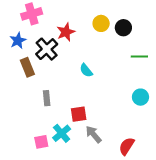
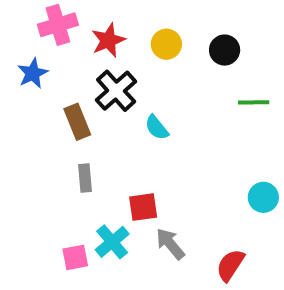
yellow circle: (101, 23) -> (166, 44), moved
red star: (66, 32) -> (108, 40), moved
black cross: (47, 49) -> (116, 91), moved
brown rectangle: (27, 67) -> (77, 122), moved
cyan circle: (140, 97) -> (263, 197), moved

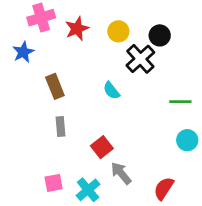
black cross: (116, 91) -> (140, 59), moved
green line: (254, 102) -> (180, 102), moved
red square: (143, 207) -> (102, 147), turned -30
cyan cross: (112, 242) -> (88, 190), moved

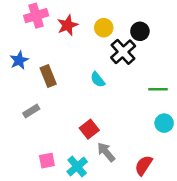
blue star: (23, 52) -> (19, 60), moved
gray rectangle: (60, 126) -> (31, 111), moved, turned 63

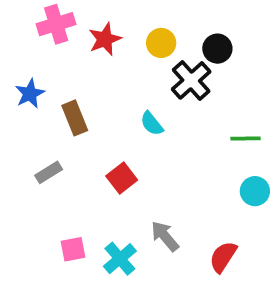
red square: (89, 129) -> (122, 178), moved

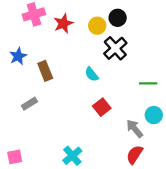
black circle: (217, 49) -> (118, 18), moved
red square: (122, 178) -> (102, 107), moved
gray arrow: (165, 236) -> (135, 129), moved
pink square: (73, 249) -> (15, 157), moved

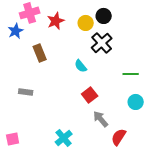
blue star: (18, 56) -> (16, 31), moved
brown rectangle: (45, 71) -> (40, 53), moved
gray rectangle: (29, 104) -> (26, 92), turned 40
gray arrow: (135, 129) -> (101, 119), moved

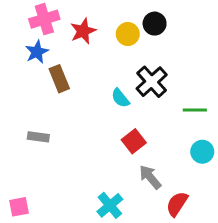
blue star: (16, 31) -> (37, 52), moved
black cross: (102, 43) -> (152, 82), moved
cyan cross: (64, 138) -> (110, 205), moved

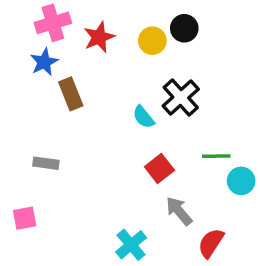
green line: (195, 110) -> (216, 156), moved
pink square: (19, 207) -> (25, 218), moved

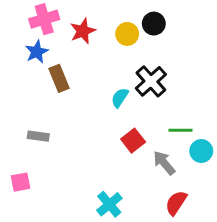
cyan semicircle: (143, 117) -> (120, 98), turned 72
gray arrow: (179, 211) -> (164, 163), moved

